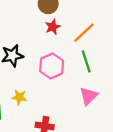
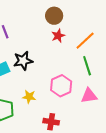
pink hexagon: (52, 66) -> (61, 86), moved
pink triangle: (89, 96) -> (89, 96), turned 36

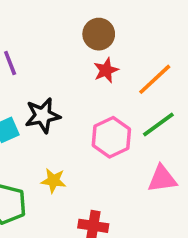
green line: (87, 66) -> (158, 125), turned 72
pink hexagon: (61, 86) -> (111, 137), moved

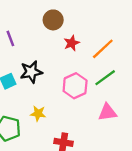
brown circle: (99, 34) -> (53, 20), moved

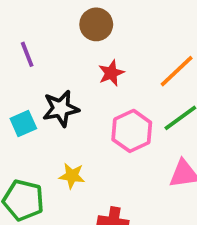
red star: (72, 43) -> (111, 73), moved

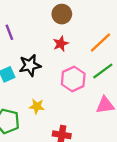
brown circle: (96, 24) -> (62, 14), moved

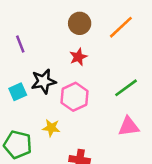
orange line: (101, 43) -> (121, 27), moved
pink hexagon: (73, 79) -> (74, 97), moved

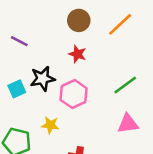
purple line: (20, 44) -> (19, 41), turned -42
red star: (78, 57) -> (77, 54), turned -30

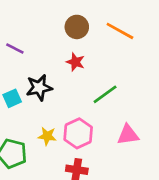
orange line: (120, 24) -> (120, 31), turned 72
green line: (125, 85) -> (105, 94), moved
pink hexagon: (74, 94) -> (78, 133), moved

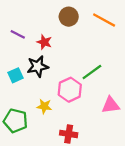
red star: (75, 62) -> (44, 42), moved
pink hexagon: (78, 133) -> (70, 90), moved

